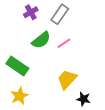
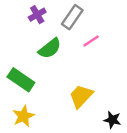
pink line: (64, 43) -> (91, 41), moved
black star: (84, 99) -> (112, 120), moved

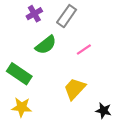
pink line: (91, 41) -> (84, 50), moved
yellow star: (23, 116) -> (22, 107), turned 30

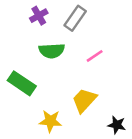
green semicircle: (46, 45) -> (52, 51), turned 35
yellow star: (22, 107) -> (50, 121), moved

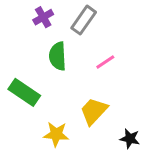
green semicircle: (52, 51) -> (58, 56), turned 90

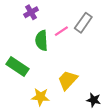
gray rectangle: (84, 20) -> (83, 23), moved
pink line: (105, 62) -> (61, 31), moved

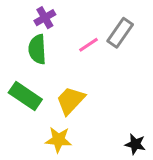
green semicircle: (42, 40) -> (37, 49), moved
yellow trapezoid: (68, 80) -> (70, 100), moved

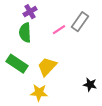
black star: (135, 144) -> (90, 85), moved

